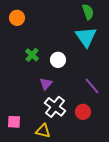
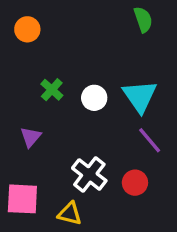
cyan triangle: (86, 37) -> (140, 96), moved
purple triangle: (46, 84) -> (31, 137), moved
pink square: (14, 122) -> (22, 199), size x1.5

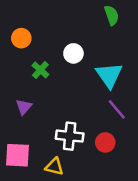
orange circle: (27, 29) -> (21, 38), moved
white circle: (94, 98) -> (73, 53), moved
white cross: (89, 174) -> (70, 136), turned -32

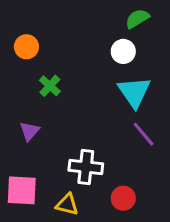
green semicircle: (112, 15) -> (137, 19), turned -102
white circle: (73, 53) -> (123, 51), moved
red circle: (105, 142) -> (123, 198), moved

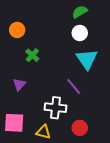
green semicircle: (137, 19) -> (80, 12), moved
purple line: (144, 134) -> (74, 86), moved

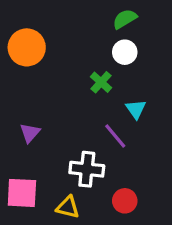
orange circle: (17, 30) -> (27, 47), size x1.5
green cross: (32, 55) -> (101, 82), moved
cyan triangle: (87, 59) -> (136, 109), moved, size x0.6

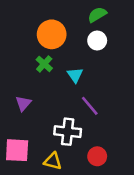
orange circle: (27, 47) -> (52, 34), moved
green cross: (101, 82) -> (44, 64), moved
cyan triangle: (136, 109) -> (75, 75), moved

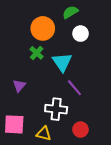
green semicircle: (97, 15) -> (70, 12), moved
cyan triangle: (75, 75) -> (62, 62), size x1.5

